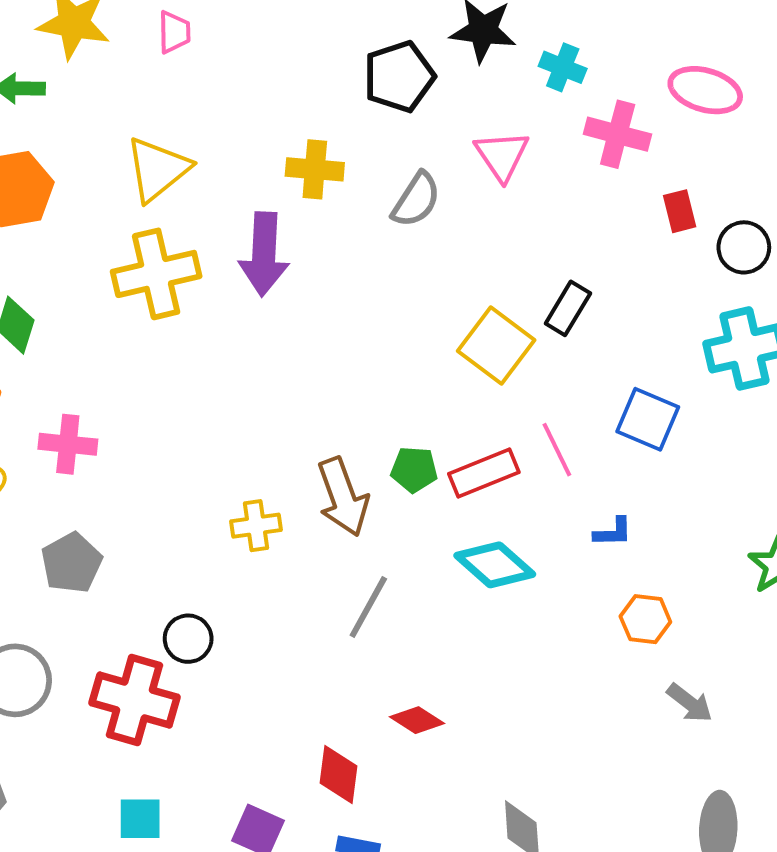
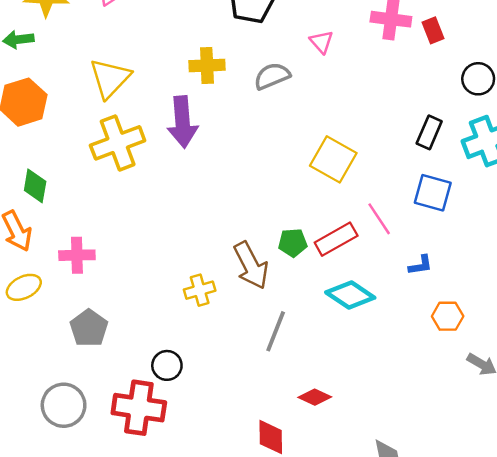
pink triangle: (502, 156) -> (321, 42), size x0.7
gray semicircle: (416, 200) -> (272, 76), turned -138
red rectangle: (680, 211) -> (433, 30), moved
black rectangle: (568, 308) -> (429, 132), moved

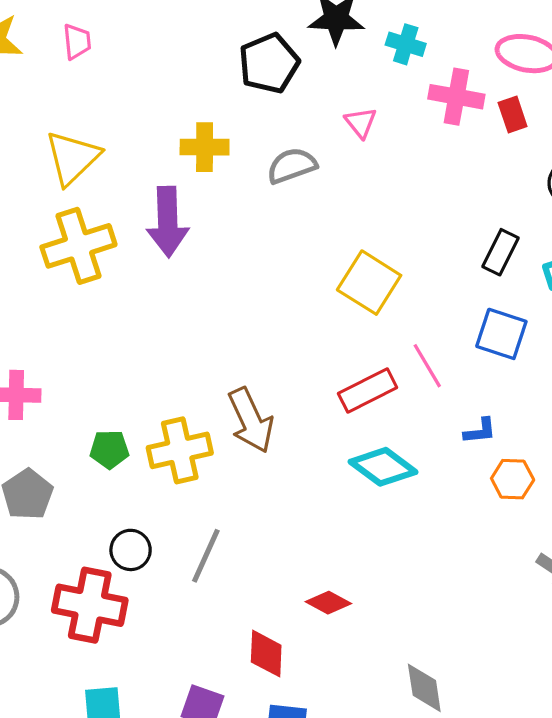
green pentagon: (293, 243) -> (109, 449), moved
yellow cross: (200, 290) -> (180, 450), size x1.5
orange hexagon: (448, 316) -> (513, 479), moved
gray line: (276, 331) -> (206, 556), moved

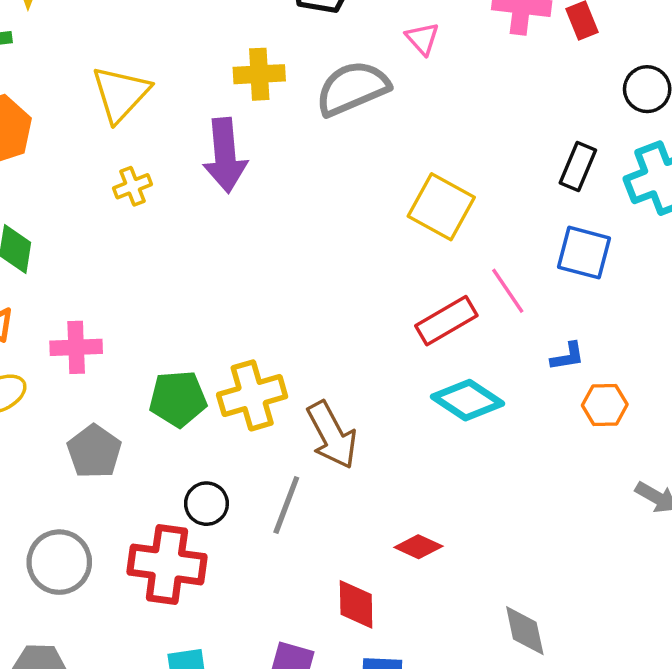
gray semicircle: (292, 166) -> (352, 88), size x1.4
yellow cross: (78, 246) -> (133, 186), size x0.5
brown arrow: (251, 420) -> (332, 435), moved
green pentagon: (109, 449) -> (178, 399), size x1.4

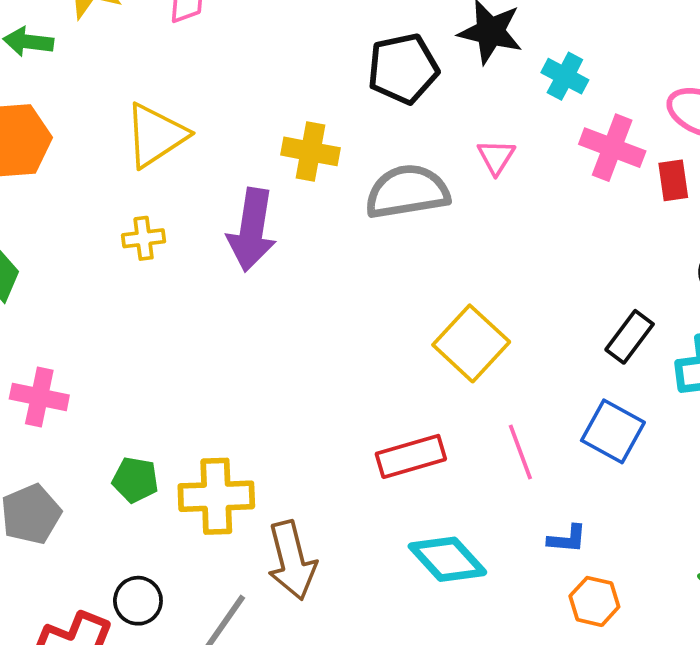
red rectangle: (446, 321) -> (411, 456), moved
green pentagon: (178, 399) -> (135, 480), size x0.7

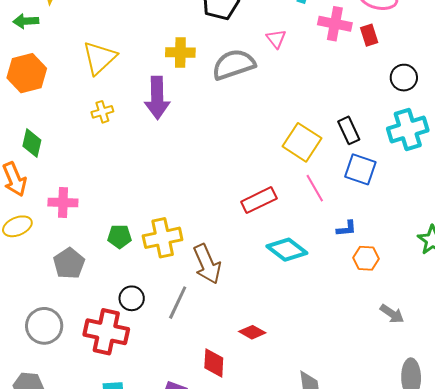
black rectangle: (630, 337) -> (349, 130), moved, turned -52
yellow square: (471, 343) -> (302, 142), moved

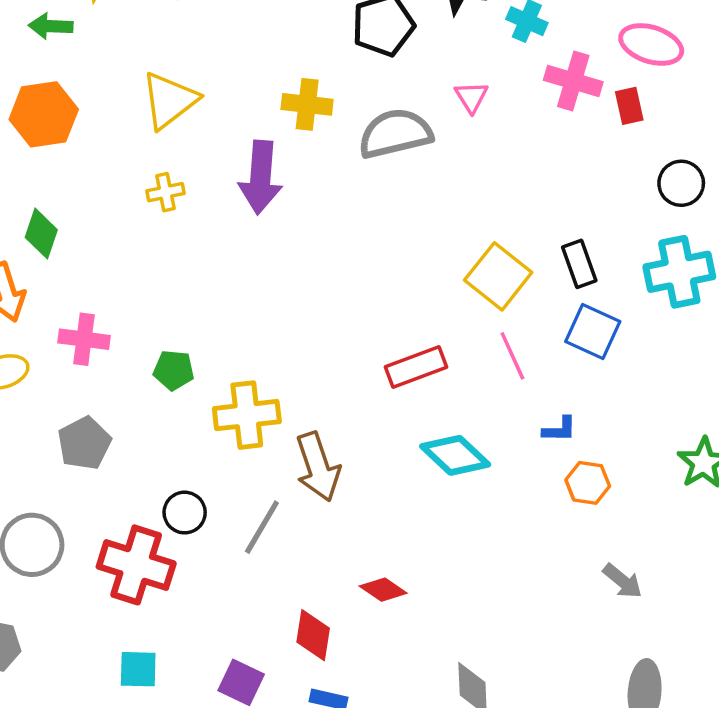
green pentagon: (120, 237) -> (174, 370), moved

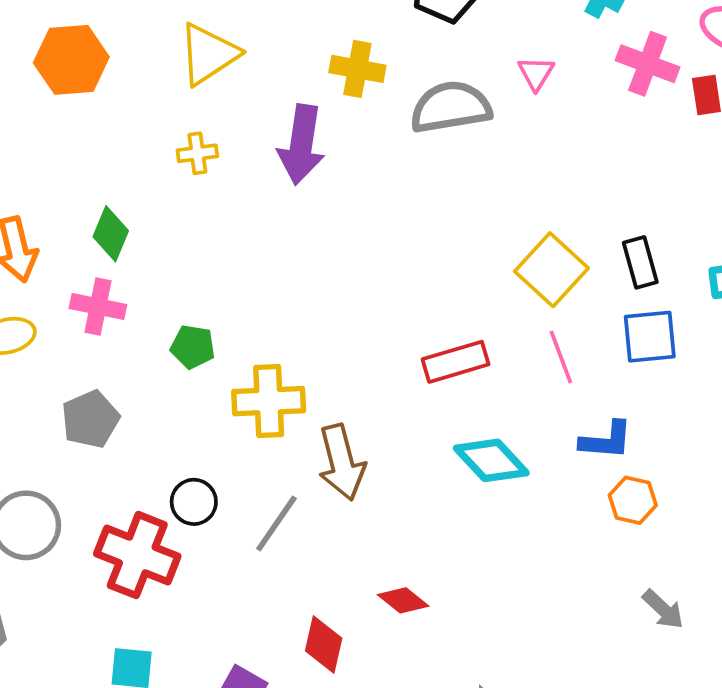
green diamond: (41, 234) -> (111, 234), moved
blue square: (593, 331) -> (650, 337), turned -34
blue L-shape: (559, 429) -> (606, 440), size x1.4

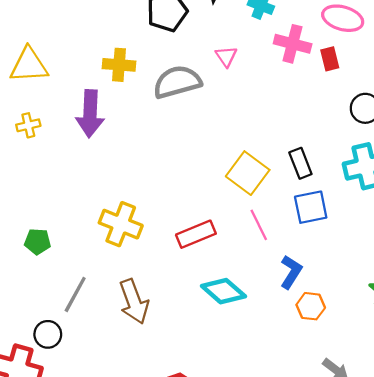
yellow triangle: (208, 54) -> (29, 65), turned 36
yellow cross: (269, 401) -> (121, 224), moved, turned 30
blue L-shape: (606, 440) -> (291, 272), turned -56
gray line: (276, 524) -> (75, 294), moved

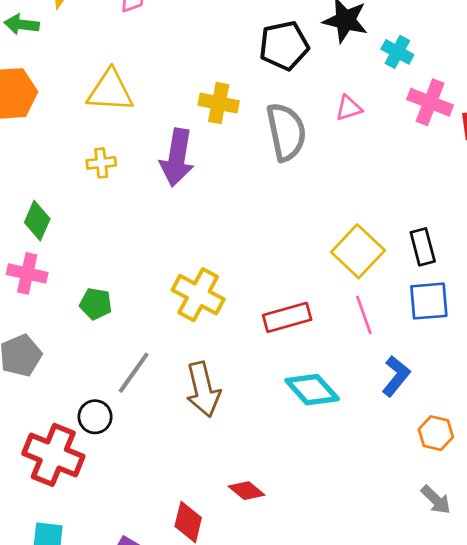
pink triangle: (226, 56) -> (349, 108), turned 40
gray semicircle: (177, 82) -> (286, 132), turned 87
orange hexagon: (311, 306) -> (436, 433), moved

